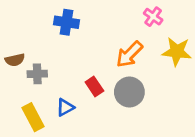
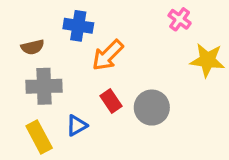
orange arrow: (129, 54) -> (108, 55), moved
brown semicircle: (15, 60) -> (33, 47), moved
gray cross: (37, 74) -> (44, 86), size x1.5

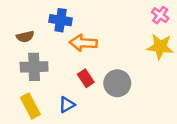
pink cross: (180, 19) -> (160, 15), moved
orange arrow: (108, 55) -> (83, 43), turned 48
blue triangle: (77, 125) -> (67, 105), moved

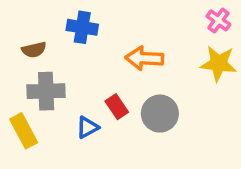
orange arrow: (83, 43) -> (144, 58), moved
blue triangle: (67, 105) -> (87, 127), moved
yellow rectangle: (30, 106) -> (24, 131), moved

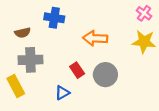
blue triangle: (87, 127) -> (62, 93), moved

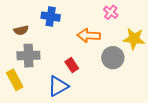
pink cross: (144, 13) -> (111, 12), moved
gray circle: (105, 75) -> (113, 58), moved
blue triangle: (62, 93) -> (58, 86), size x1.5

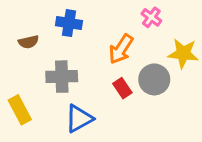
orange arrow: (89, 36) -> (121, 49), turned -60
gray cross: (28, 56) -> (62, 77), moved
red rectangle: (72, 65) -> (122, 88), moved

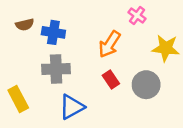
blue cross: (69, 23) -> (53, 32), moved
brown semicircle: (28, 42) -> (25, 25), moved
gray circle: (154, 79) -> (146, 85), moved

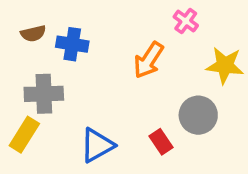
gray cross: (56, 69) -> (44, 94), moved
red rectangle: (111, 79) -> (161, 142), moved
yellow rectangle: (18, 99) -> (24, 135), turned 60

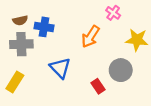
gray cross: (44, 94) -> (21, 44), moved
blue triangle: (97, 145) -> (60, 68), moved, turned -45

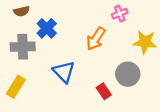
pink cross: (113, 13) -> (120, 14), turned 32
brown semicircle: (20, 20) -> (22, 11), moved
blue cross: (44, 27) -> (47, 28), turned 36

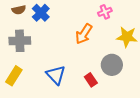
blue cross: (47, 28) -> (41, 13), moved
blue triangle: (64, 72) -> (56, 75), moved

